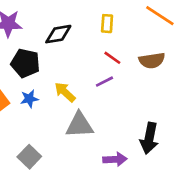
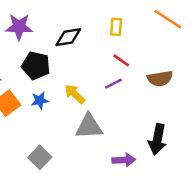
brown semicircle: (152, 60) -> (160, 79), moved

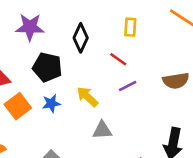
black diamond: (68, 37) -> (81, 38), turned -56
red line: (121, 60) -> (118, 59), moved
gray triangle: (89, 126) -> (102, 130), size x0.7

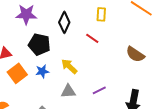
brown semicircle: (176, 81) -> (135, 54), turned 42
purple line: (128, 86) -> (99, 90), moved
gray triangle: (102, 130) -> (68, 91), moved

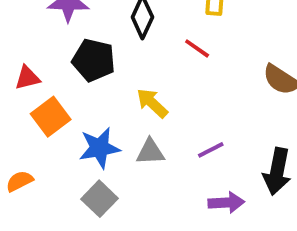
blue star: (42, 71) -> (100, 148), moved, size x1.5

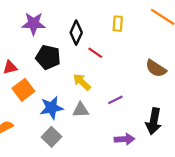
red line: (197, 48) -> (95, 53), moved
purple line: (211, 150) -> (115, 100), moved

